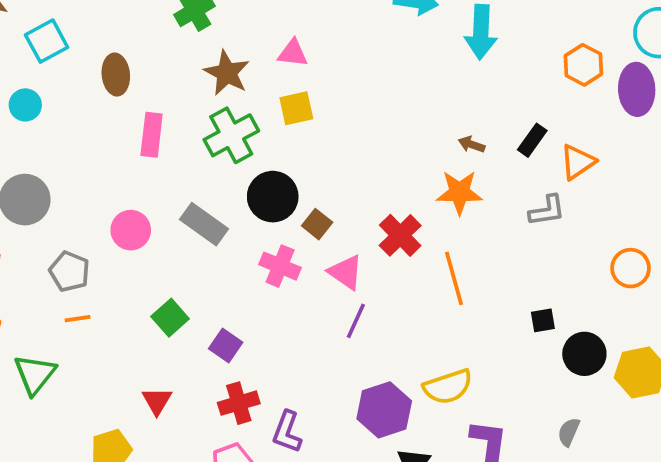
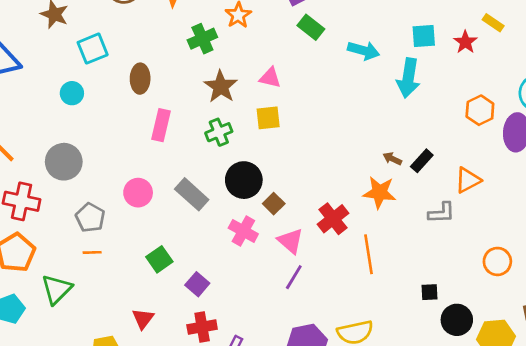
green cross: (231, 135) -> (219, 132), size x0.7
black rectangle: (532, 140) -> (422, 161), moved

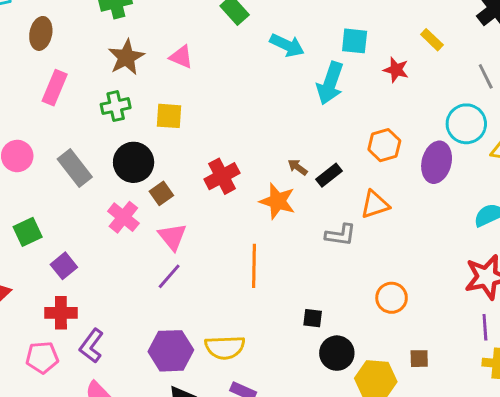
red star: (465, 42) -> (396, 70), moved, turned -30
orange hexagon: (480, 110) -> (384, 145), moved
yellow square: (268, 118) -> (169, 116), moved
red cross: (333, 219) -> (222, 176), moved

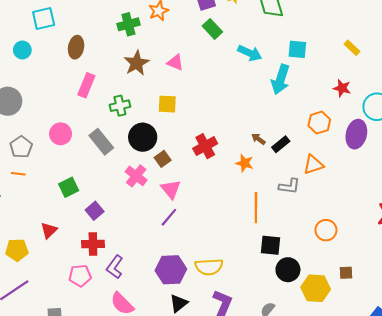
red star: (396, 70) -> (342, 88), moved
green cross: (116, 106) -> (120, 106), moved
orange star: (277, 201) -> (245, 163), size x0.7
orange line: (254, 266) -> (256, 208), moved
black square: (313, 318) -> (270, 245), size x1.5

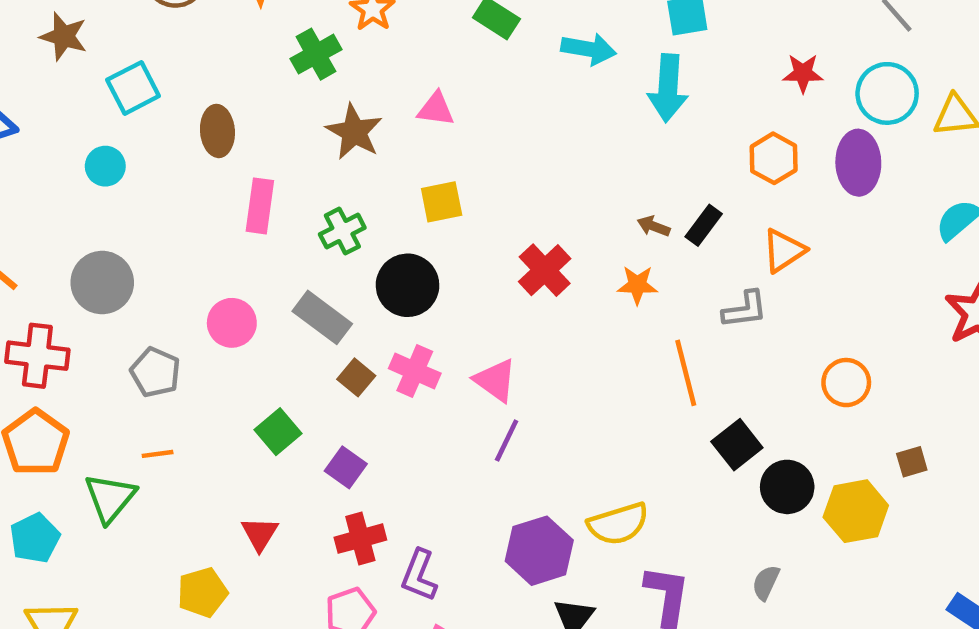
brown square: (163, 159) -> (356, 377), moved
orange line: (18, 174) -> (158, 454), moved
black square: (270, 245) -> (737, 445), turned -30

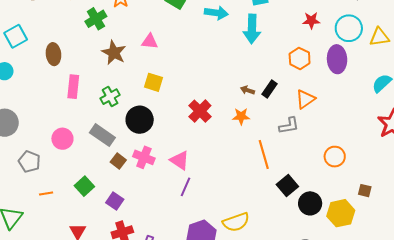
yellow square: (442, 202) -> (153, 82), turned 30
orange line: (158, 454) -> (46, 194), moved
brown square: (912, 462) -> (365, 191), turned 32

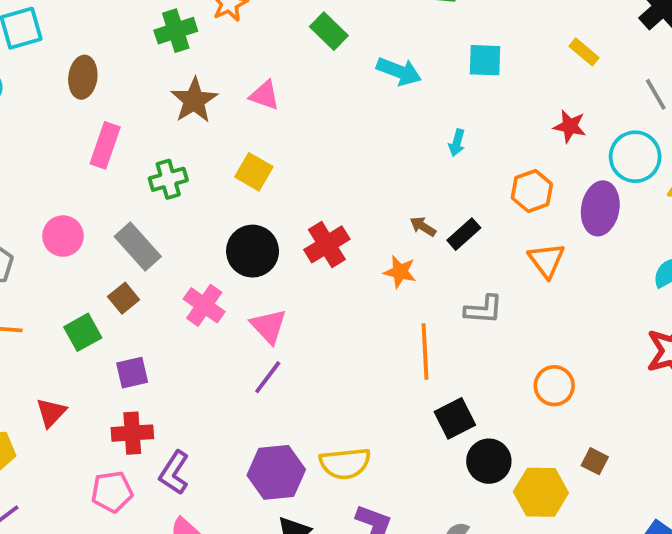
cyan arrow: (252, 29) -> (457, 143), moved, size x0.5
orange triangle: (305, 99) -> (546, 260), moved, turned -45
black circle: (140, 120) -> (253, 251), moved
brown square: (118, 161) -> (124, 298), moved
purple square: (115, 201) -> (132, 373), turned 30

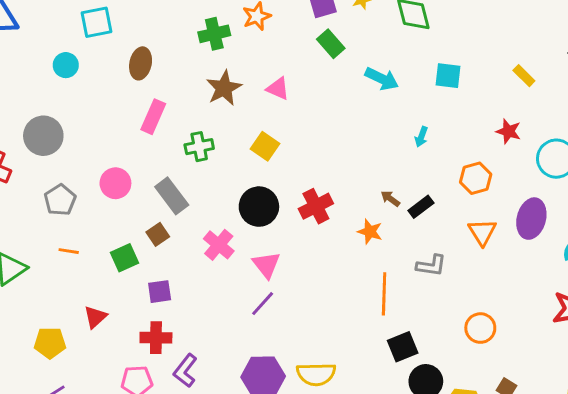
purple ellipse: (600, 208) -> (531, 219), moved

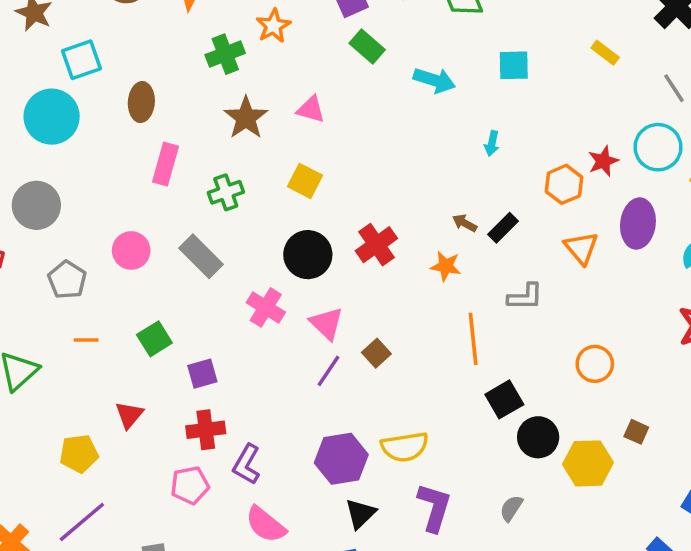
cyan circle: (66, 65) -> (52, 117), size x1.8
red star: (508, 131) -> (603, 161), moved, turned -30
brown square: (158, 234) -> (376, 353), moved

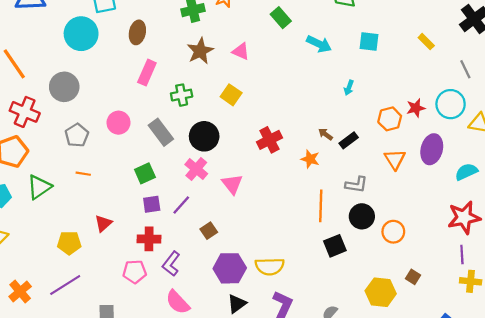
black circle: (308, 255) -> (204, 136), moved
green square: (154, 339) -> (145, 173), moved
brown square: (376, 353) -> (209, 231), moved
purple line: (328, 371) -> (181, 205), moved
black circle: (538, 437) -> (362, 216), moved

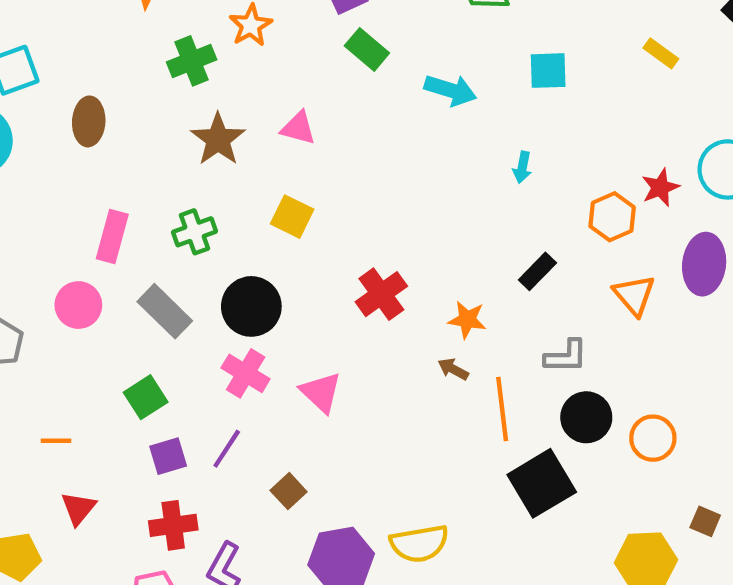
pink rectangle: (147, 73) -> (112, 237), moved
brown arrow: (325, 134) -> (453, 369), moved
orange line: (83, 174) -> (56, 441), moved
black square: (335, 246) -> (542, 483), size x1.4

